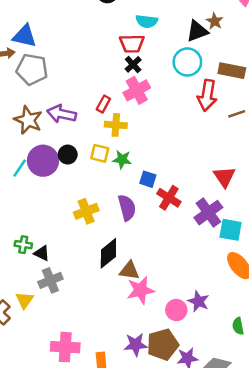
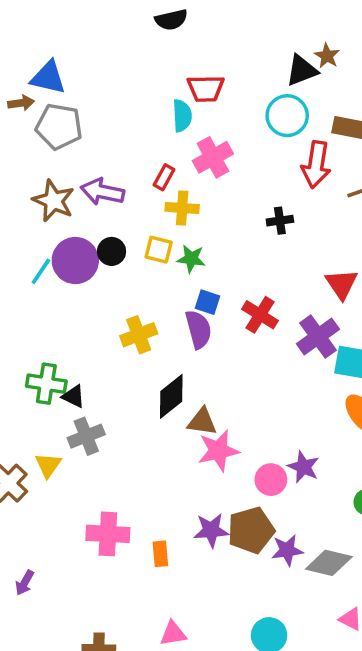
cyan semicircle: (147, 21) -> (182, 116), moved, turned -100
black cross: (133, 64) -> (280, 221), moved, turned 35
blue square: (148, 179) -> (207, 302), moved
green cross: (23, 245) -> (46, 384), size x1.5

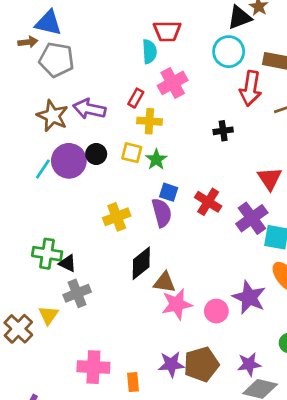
green star: (191, 259) -> (156, 159), turned 30
purple star: (303, 467) -> (249, 297), moved, size x1.4
pink circle: (271, 480) -> (216, 311), moved
purple star: (287, 550) -> (249, 364), moved

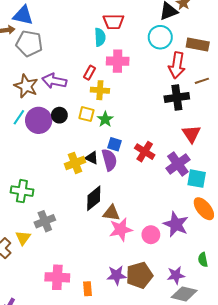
pink cross: (173, 83) -> (118, 61), turned 30
black cross: (223, 131) -> (177, 97), moved, size x1.6
cyan line: (43, 169) -> (19, 117), moved
black triangle: (67, 263) -> (92, 158), moved

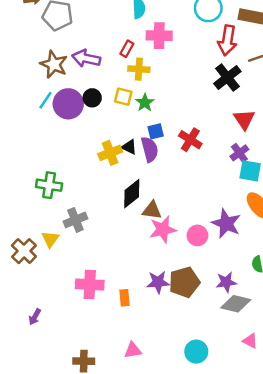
black cross: (177, 97) -> (227, 77), turned -30
blue square: (114, 144) -> (156, 131), turned -32
purple cross: (178, 164) -> (239, 153), moved, size x0.7

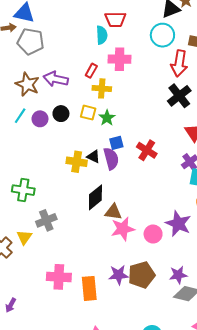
purple circle: (68, 104) -> (40, 119), size x0.6
yellow cross: (110, 153) -> (77, 162), turned 30
orange rectangle: (124, 298) -> (89, 288), size x1.6

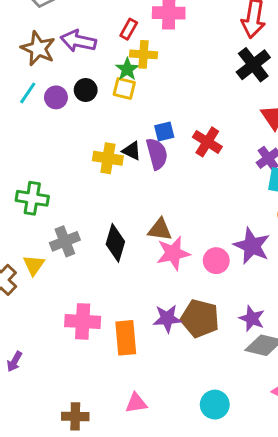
green star: (107, 118) -> (127, 69), moved
black diamond: (95, 197) -> (115, 243), moved, turned -35
brown pentagon: (142, 275) -> (200, 318), turned 30
purple star: (178, 275) -> (252, 318), turned 30

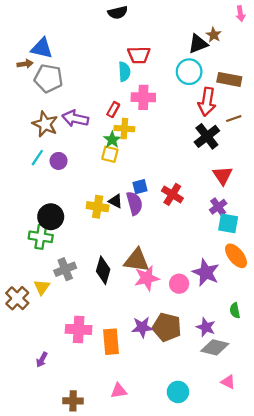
black circle: (86, 90) -> (51, 217), moved, size x1.5
brown triangle: (160, 229) -> (137, 260), size x1.4
purple arrow: (14, 362) -> (42, 360), moved

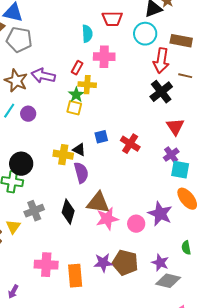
red trapezoid: (139, 55) -> (112, 19), moved
brown line: (234, 119) -> (185, 76), turned 32
purple semicircle: (134, 203) -> (81, 173), moved

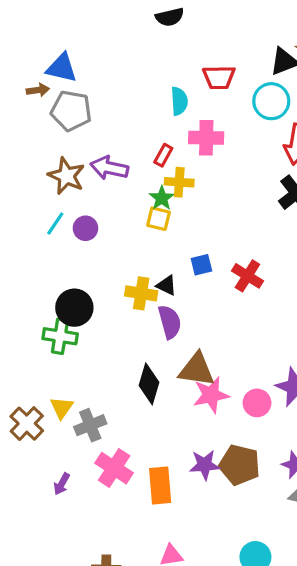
gray cross: (34, 211) -> (90, 425), moved
pink cross: (46, 265) -> (114, 468), turned 30
purple arrow: (13, 292) -> (62, 484), moved

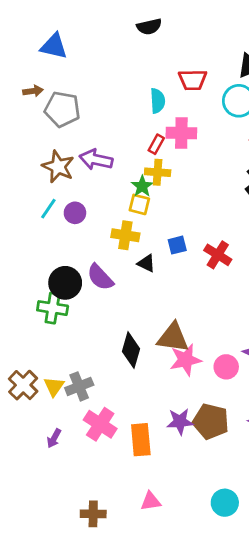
blue triangle: (62, 68) -> (54, 46), moved
red rectangle: (163, 155) -> (156, 144), moved
yellow cross: (141, 293) -> (125, 235), moved
purple semicircle: (170, 322) -> (100, 277), moved, turned 152
yellow triangle: (62, 408) -> (54, 386), moved

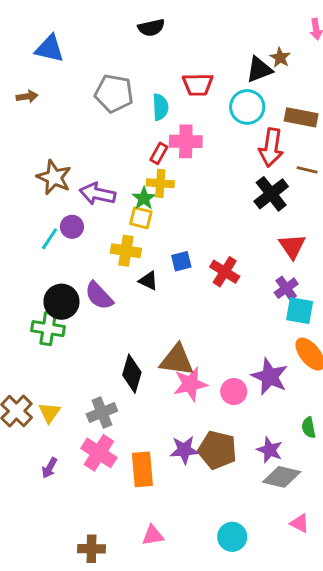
gray pentagon: (62, 109) -> (114, 93), moved
purple arrow: (96, 160) -> (97, 194), moved
cyan line: (48, 209) -> (50, 239), moved
gray cross: (79, 386) -> (102, 413), moved

